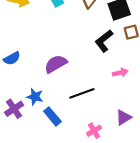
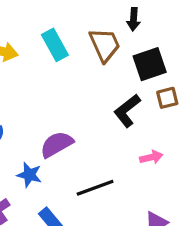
blue star: (35, 97) -> (29, 175), moved

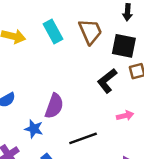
black arrow: (134, 19) -> (128, 12), moved
black square: (150, 64) -> (124, 46), turned 30
purple semicircle: (57, 144) -> (54, 106), turned 140

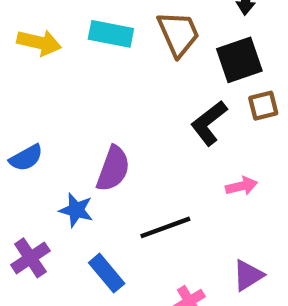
cyan rectangle: (53, 31) -> (111, 34), turned -50
black square: (124, 46) -> (239, 60), turned -30

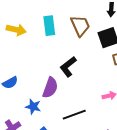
cyan rectangle: (111, 34) -> (49, 26), turned 72
black L-shape: (209, 123) -> (68, 67), moved

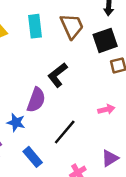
black line: (74, 115) -> (65, 132), turned -30

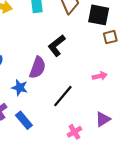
black square: (105, 40) -> (99, 15), turned 30
blue rectangle: (33, 157) -> (24, 120), moved

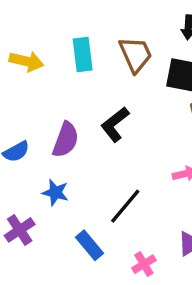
purple semicircle: (38, 68) -> (66, 140), moved
blue rectangle: (24, 120) -> (89, 245), moved

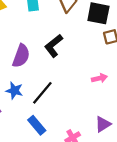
black line: (125, 206) -> (42, 93), moved

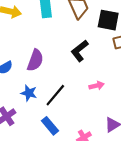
black L-shape: (54, 46) -> (80, 51), moved
pink arrow: (100, 78) -> (97, 86), moved

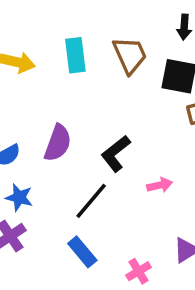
black L-shape: (80, 51) -> (116, 154), moved
blue star: (29, 93) -> (19, 197), moved

